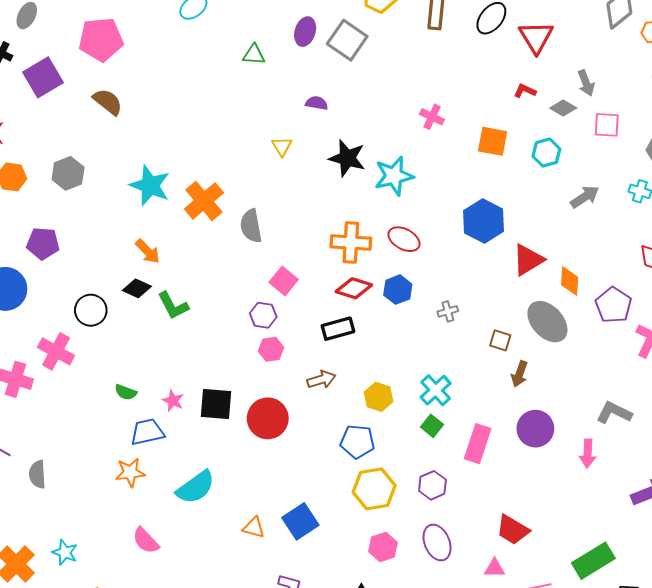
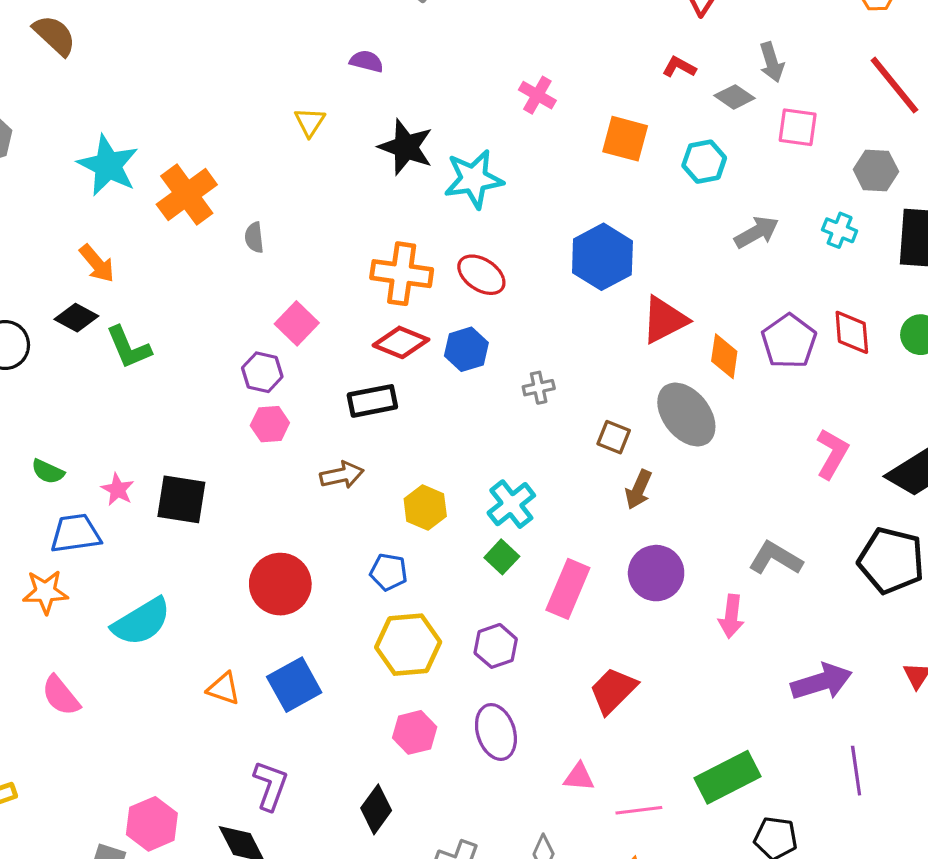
gray semicircle: (251, 226) -> (254, 237), size x0.6
purple pentagon: (614, 305) -> (789, 341), moved
red circle: (268, 418) -> (280, 584), moved
blue pentagon: (357, 442) -> (389, 572), size x0.7
red trapezoid: (513, 530) -> (613, 691), moved, turned 100

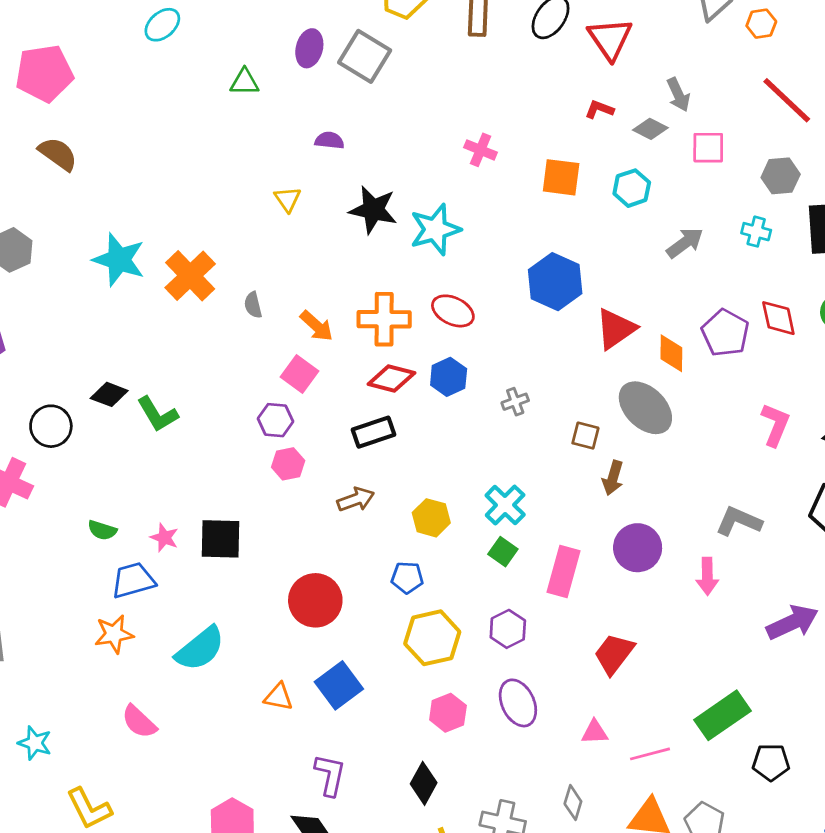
orange arrow: (97, 264) -> (317, 326), moved

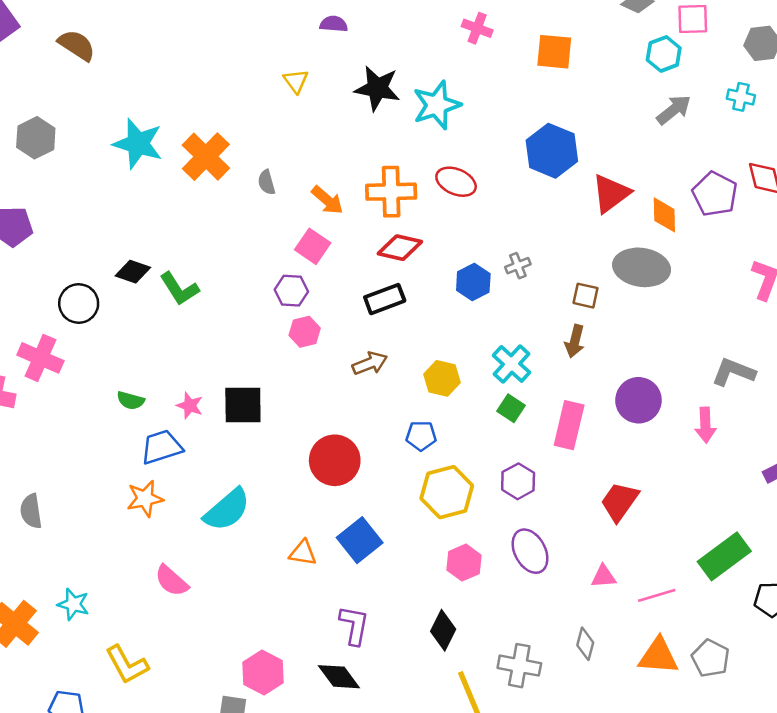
cyan hexagon: (632, 188) -> (664, 54), moved
blue hexagon: (449, 377) -> (473, 282), moved
gray ellipse: (645, 408) -> (642, 267), turned -34
brown arrow: (613, 478) -> (575, 341), moved

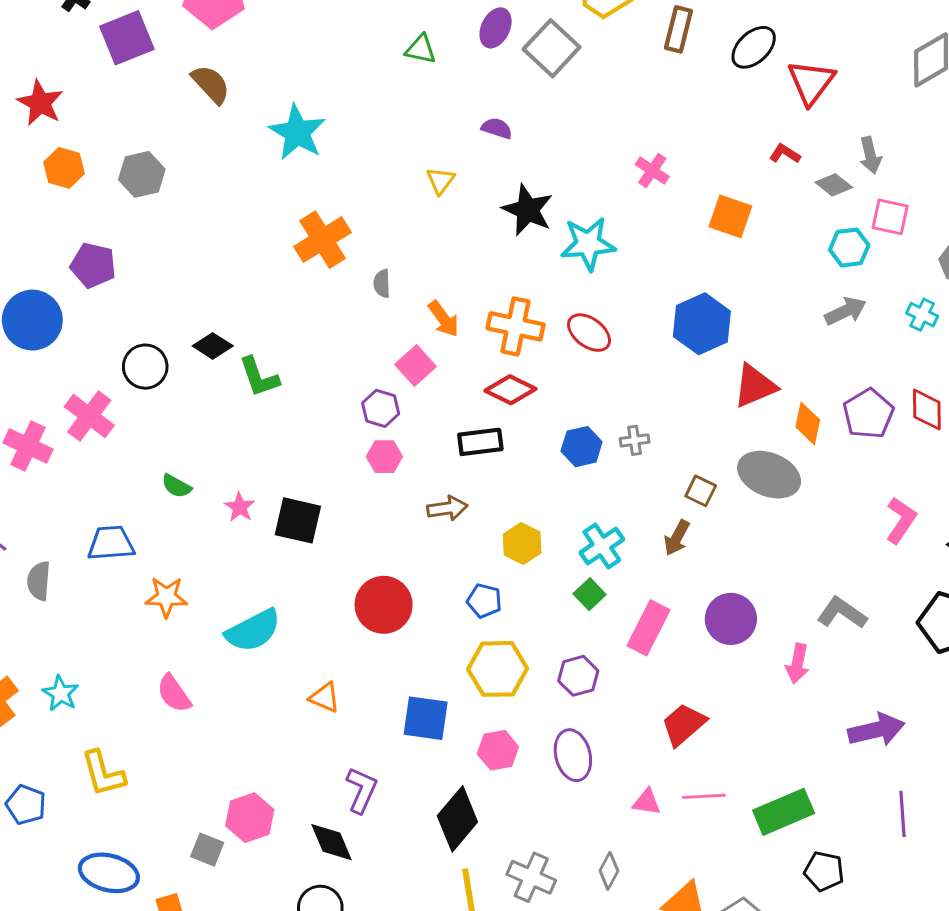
cyan star: (138, 144) -> (297, 132), moved
blue trapezoid: (161, 447) -> (111, 543), moved
blue square: (360, 540) -> (426, 718), moved, turned 33
pink line: (657, 595) -> (704, 796), moved
black diamond: (443, 630) -> (457, 819), size x1.4

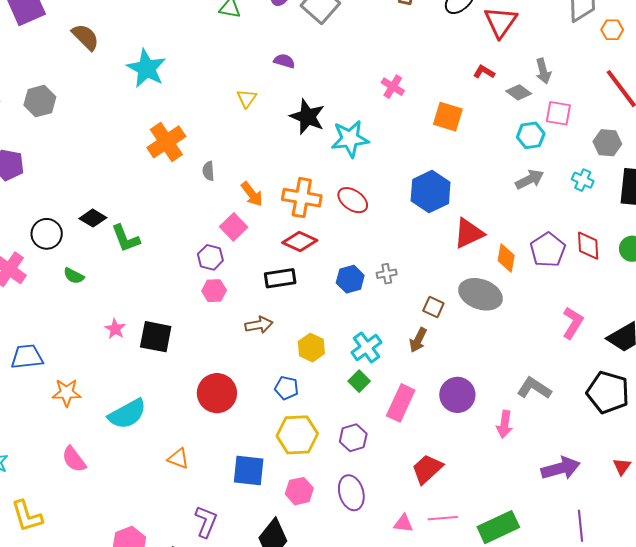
green semicircle: (176, 486) -> (74, 276), moved

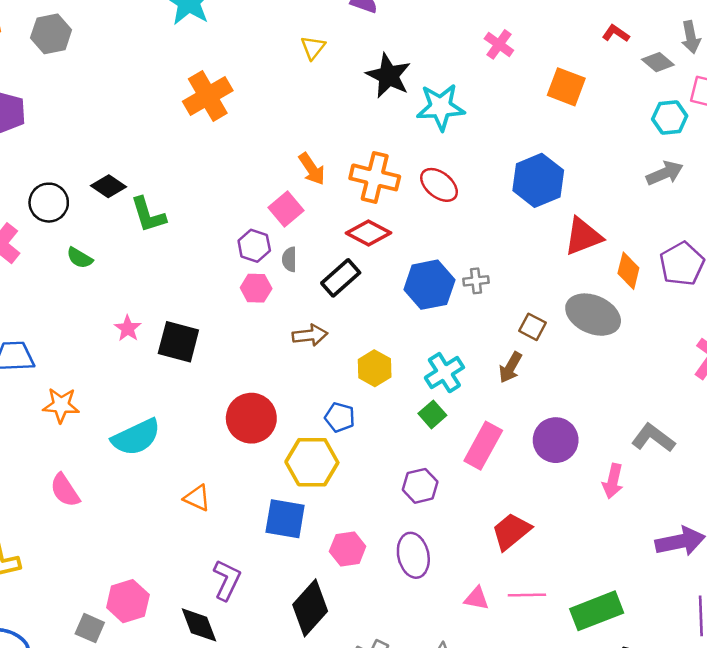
gray semicircle: (208, 171) -> (289, 259), moved
black rectangle: (280, 278) -> (341, 278), turned -36
blue hexagon: (350, 279) -> (429, 285), size x1.4
yellow hexagon: (297, 435) -> (312, 462), moved

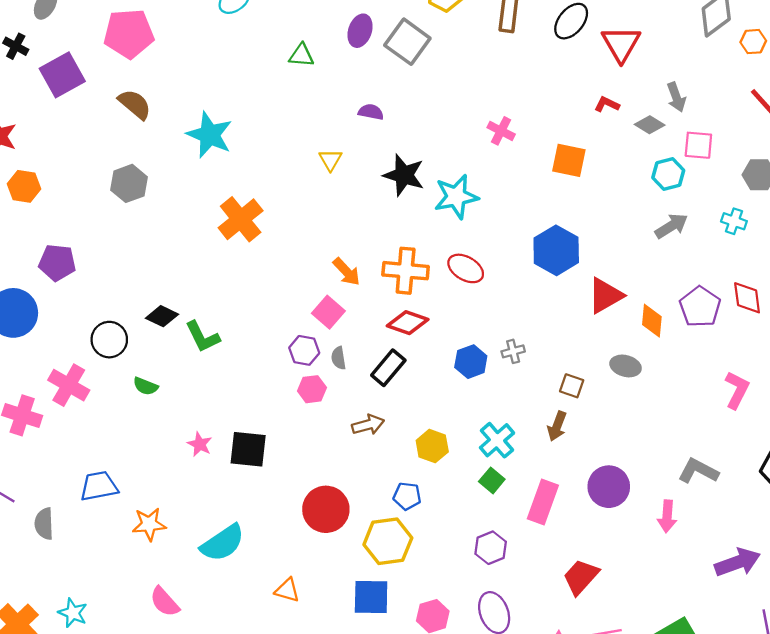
gray hexagon: (51, 34) -> (129, 183), moved
blue hexagon: (429, 285) -> (471, 362), size x0.7
gray ellipse: (593, 315) -> (626, 366), size x0.6

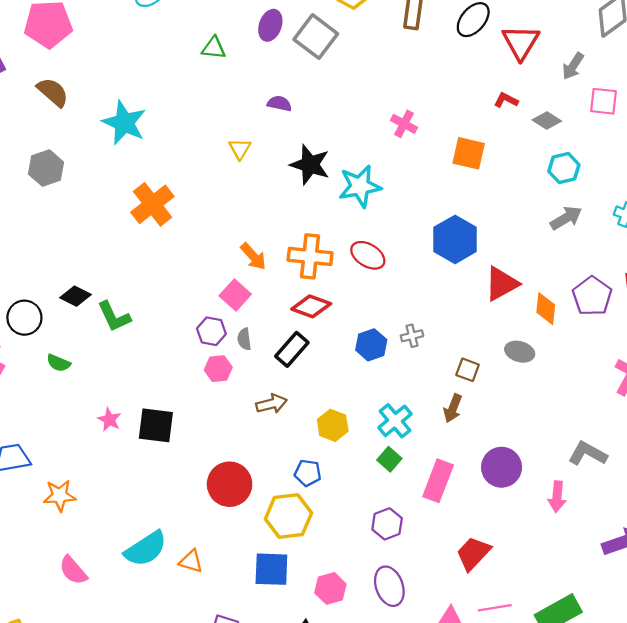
gray arrow: (676, 97) -> (573, 66), moved, turned 52
pink square: (698, 145) -> (604, 101), moved
cyan semicircle: (223, 543) -> (146, 549), moved

